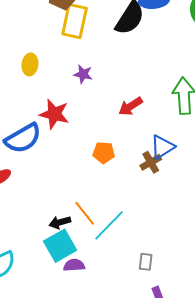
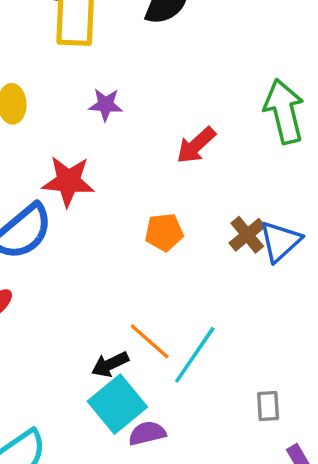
blue triangle: (162, 147) -> (280, 241), moved

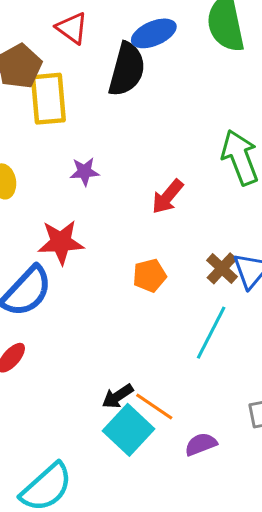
orange line: (150, 341) -> (154, 406), moved
cyan line: (195, 355) -> (211, 333), moved
purple semicircle: (147, 433) -> (201, 444), moved

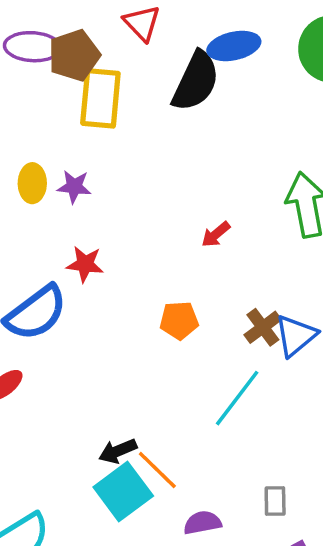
purple star: (85, 172) -> (74, 187), moved
red arrow: (168, 197) -> (216, 234), size x0.7
red star: (61, 242) -> (85, 264), size x0.7

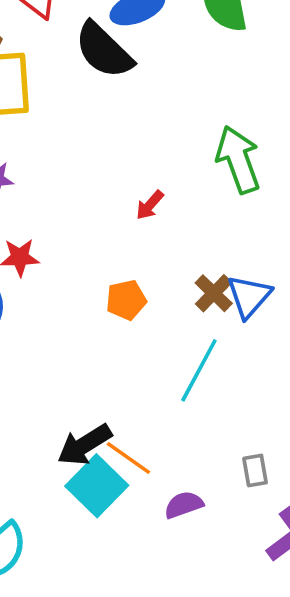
black semicircle: (196, 81) -> (104, 50), turned 118
black arrow: (118, 451) -> (84, 445), size x1.4

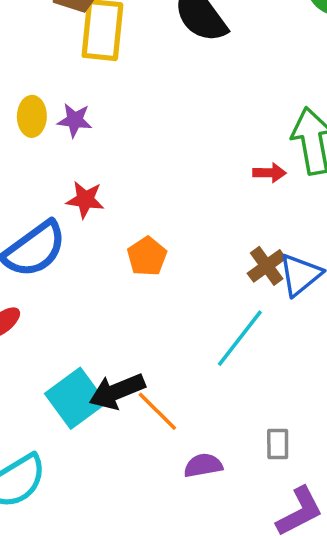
red arrow: (150, 205) -> (269, 173), moved, turned -140
orange pentagon: (126, 300) -> (147, 256), moved, turned -30
cyan square: (97, 486) -> (75, 398), moved

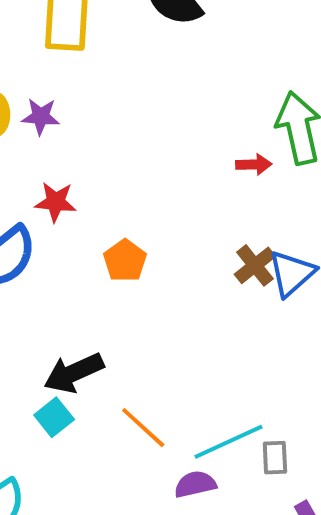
cyan line: (240, 338) -> (228, 442), moved, turned 30
black arrow: (117, 391) -> (74, 373), moved
cyan square: (75, 398) -> (54, 417), size x0.6

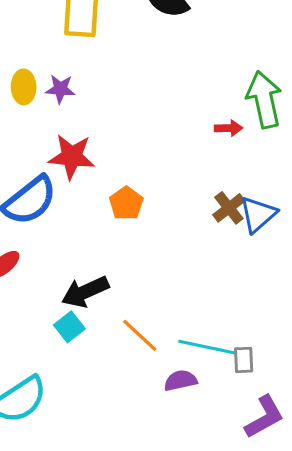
red star: (56, 202) -> (72, 157), size x1.4
cyan line: (228, 442) -> (207, 347), turned 36

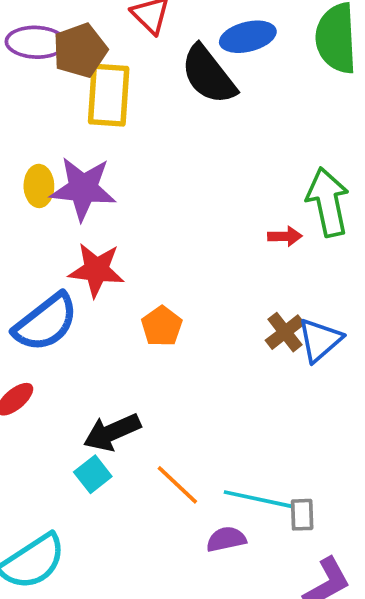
purple star: (60, 89) -> (83, 189), size x1.8

